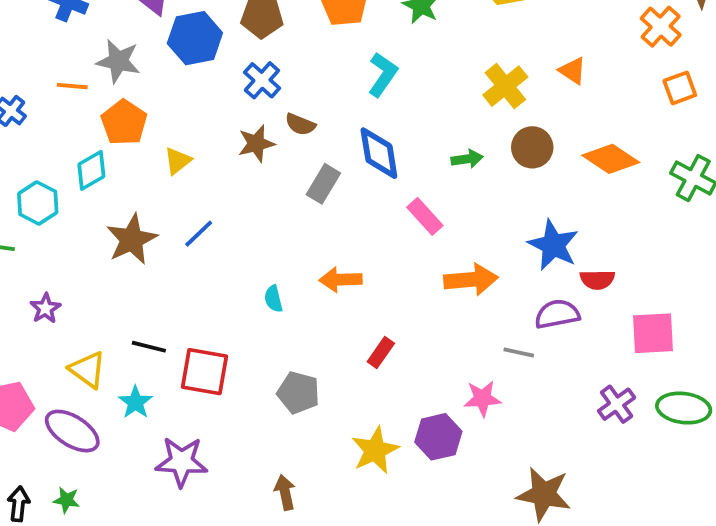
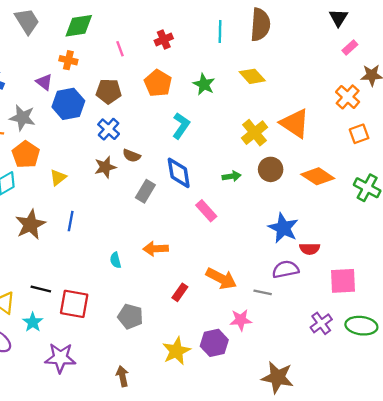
orange triangle: (572, 71) -> (295, 123), size x1.8
blue line: (199, 234) -> (71, 221), turned -36
orange arrow: (471, 280) -> (221, 279), moved, turned 32

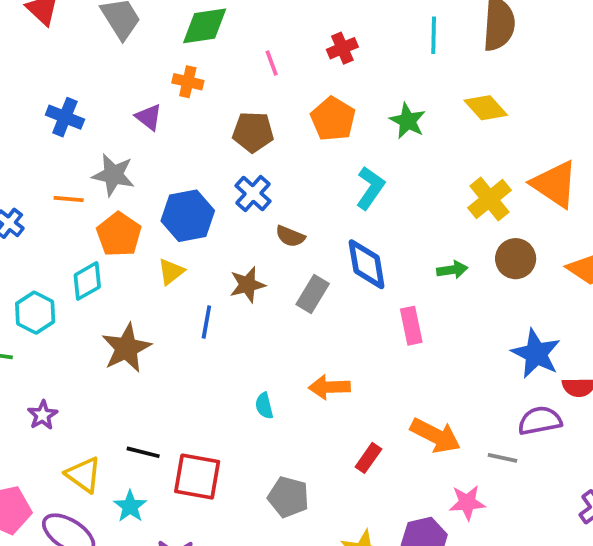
blue hexagon: (68, 104) -> (188, 216), moved
brown star: (105, 167) -> (247, 285), moved
pink rectangle: (206, 211) -> (411, 326), turned 30
blue line: (71, 221) -> (206, 322), moved

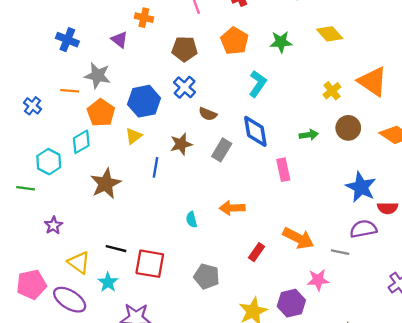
green star: (408, 121) -> (281, 42), turned -30
yellow cross: (489, 199) -> (332, 91), size x0.7

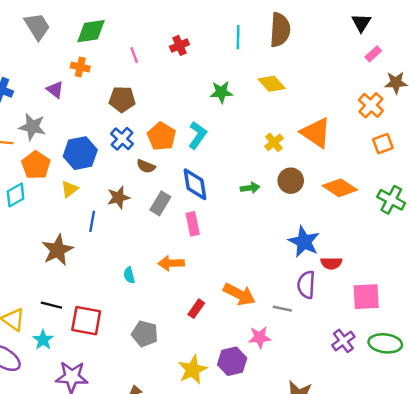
orange pentagon: (234, 41) -> (162, 136), moved
pink rectangle: (283, 170) -> (193, 224), moved
brown star: (106, 184) -> (57, 250), moved
purple semicircle: (363, 229) -> (306, 285), turned -76

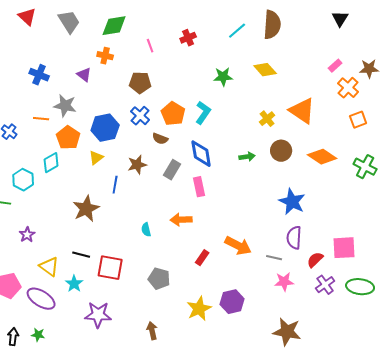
cyan line: (238, 37) -> (237, 31), turned 48
pink rectangle: (373, 54) -> (335, 66), moved
red semicircle: (331, 263) -> (315, 260), moved, turned 138
pink star: (260, 337) -> (284, 282), moved

